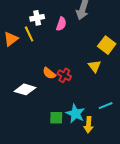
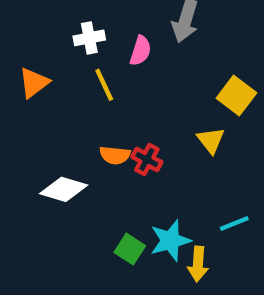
yellow line: (29, 34) -> (104, 85), moved
orange semicircle: (49, 73) -> (115, 155), turned -32
cyan star: (75, 114) -> (170, 241), turned 30
green square: (56, 118) -> (130, 249), turned 32

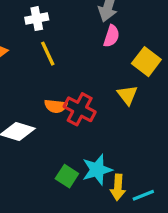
pink semicircle: (140, 51) -> (111, 36), moved
red cross: (147, 159) -> (80, 109), size x1.4
cyan line: (234, 223) -> (143, 195), moved

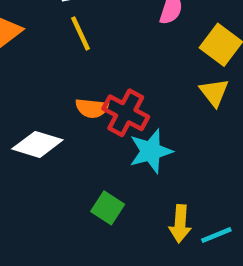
yellow triangle: (127, 95) -> (214, 92), moved
cyan star: (97, 170) -> (151, 151), moved

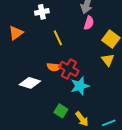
yellow line: (80, 33) -> (58, 38), moved
yellow arrow: (180, 224) -> (82, 119), moved, turned -42

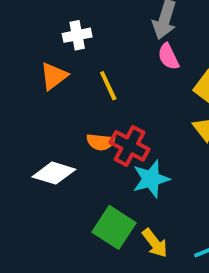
pink semicircle: (89, 23) -> (168, 57), turned 136
orange triangle: (16, 33) -> (54, 76), moved
green square: (61, 111) -> (114, 227), size x1.5

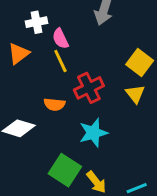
pink semicircle: (168, 57) -> (60, 39), moved
red cross: (130, 146) -> (89, 88), moved, turned 36

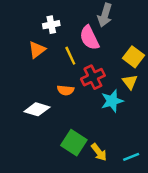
pink semicircle: (60, 39) -> (89, 38), moved, size x1.5
cyan star: (93, 133) -> (112, 101), moved

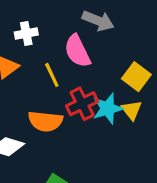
gray arrow: (105, 15) -> (98, 21), turned -85
orange semicircle: (66, 90) -> (45, 121), size x1.5
cyan star: (112, 101) -> (108, 108), moved

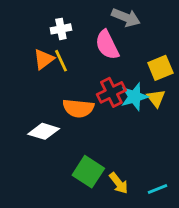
yellow line: (52, 75) -> (61, 61), moved
yellow square: (136, 77) -> (160, 68), turned 30

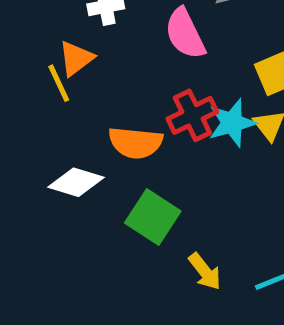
yellow line: (61, 61) -> (59, 83), moved
green square: (88, 172) -> (153, 217), moved

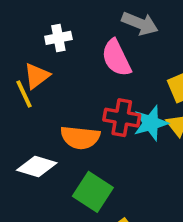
red cross: (192, 115) -> (122, 118), turned 36

